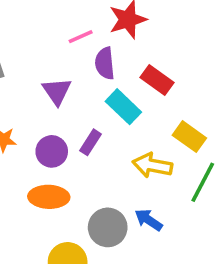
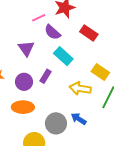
purple semicircle: (105, 63) -> (52, 32), turned -42
red rectangle: (157, 80) -> (89, 33), moved

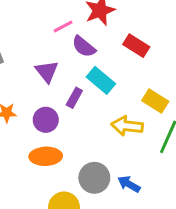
purple rectangle: (46, 76) -> (74, 98), moved
blue arrow: (79, 119) -> (129, 184), moved

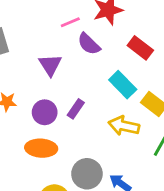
cyan rectangle: (101, 80) -> (123, 85), moved
purple rectangle: (74, 98) -> (76, 109), moved

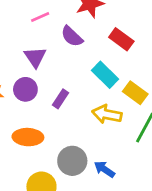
pink line: (70, 22) -> (40, 17), moved
purple circle: (45, 112) -> (25, 89), moved

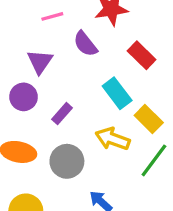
gray circle: (72, 161) -> (67, 161), moved

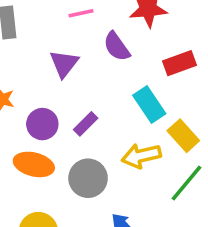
red rectangle: (142, 55) -> (179, 63), turned -68
purple circle: (24, 97) -> (42, 124), moved
yellow arrow: (113, 139) -> (141, 156), turned -36

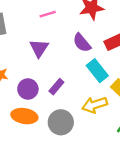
purple semicircle: (117, 46) -> (82, 43), moved

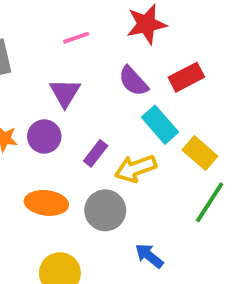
purple circle: (28, 89) -> (44, 136), moved
yellow arrow: (95, 105) -> (135, 168), moved

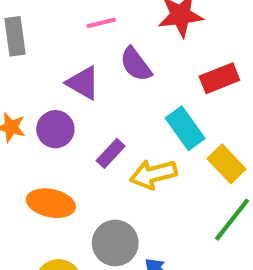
purple semicircle: (133, 81) -> (136, 64), moved
purple triangle: (65, 93) -> (83, 83), turned -36
gray circle: (105, 210) -> (115, 243), moved

